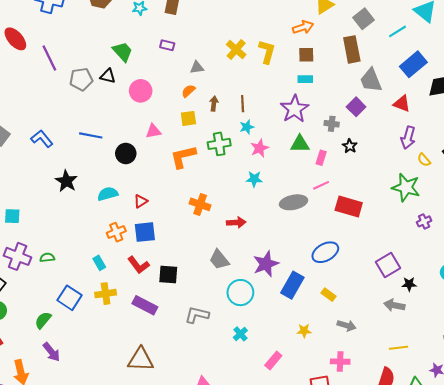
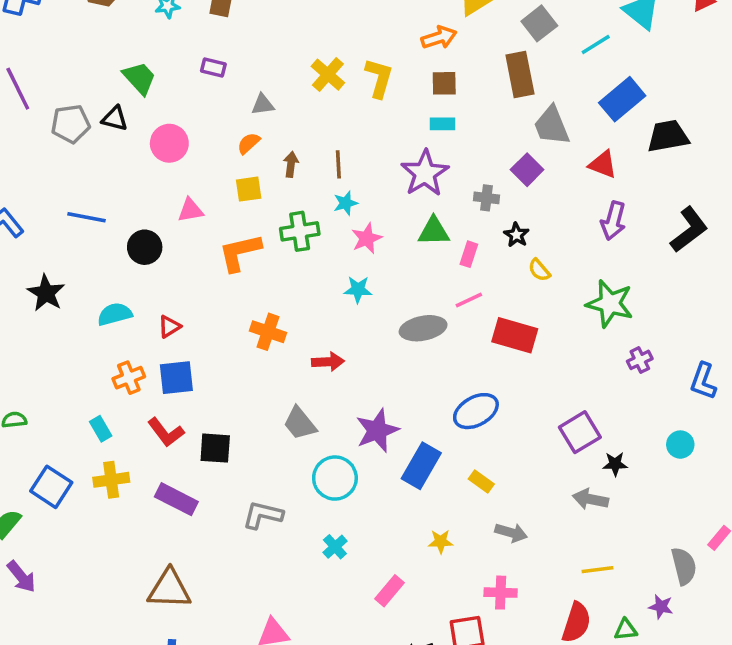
yellow semicircle: (424, 160) -> (539, 270), moved

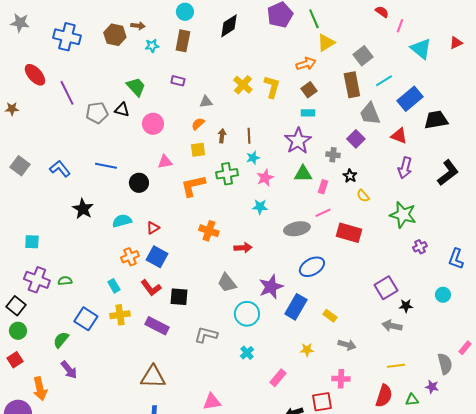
cyan line: (596, 45) -> (384, 81), moved
brown square: (444, 83) -> (309, 90), turned -35
blue square: (176, 378) -> (157, 257), turned 35
blue ellipse: (476, 411) -> (312, 267), moved

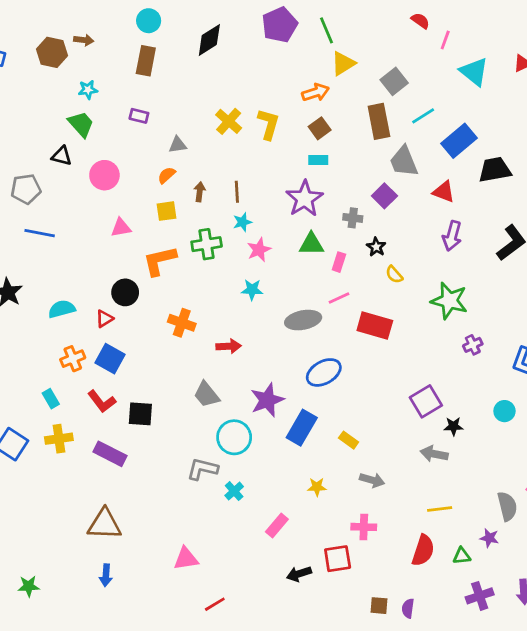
cyan star: (152, 46) -> (88, 90), moved
gray pentagon: (97, 113) -> (26, 189), moved
black circle: (139, 183) -> (125, 292), moved
gray L-shape: (206, 335) -> (202, 469), moved

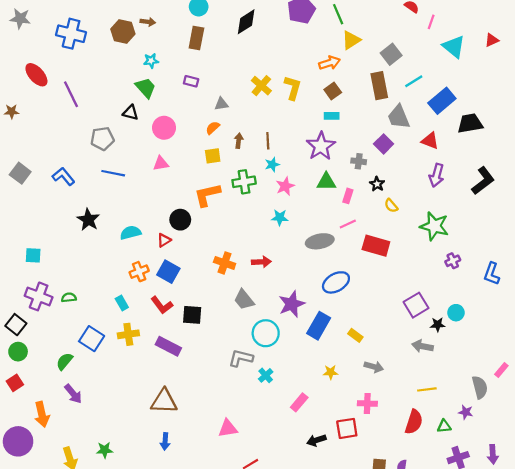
pink triangle: (121, 228) -> (161, 163), moved
orange cross: (182, 323) -> (225, 263), moved
cyan circle: (504, 411) -> (456, 313), moved

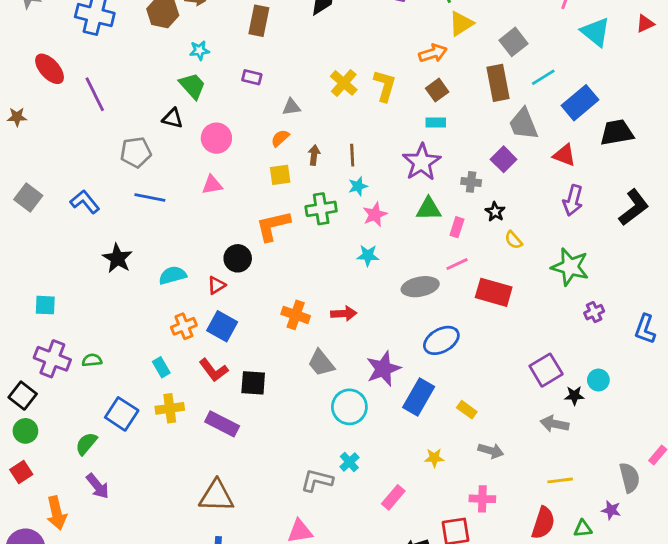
gray L-shape: (241, 358) -> (317, 480), moved

